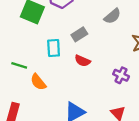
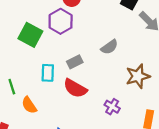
red semicircle: (82, 61) -> (75, 88), size x1.5
green line: (19, 65) -> (12, 87), turned 49

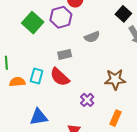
gray semicircle: (109, 47) -> (92, 37), moved
cyan rectangle: (48, 73) -> (37, 76), moved
orange semicircle: (29, 105) -> (17, 82), turned 105

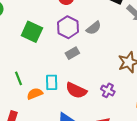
purple hexagon: (61, 17) -> (68, 27), moved
red semicircle: (60, 77) -> (76, 90), moved

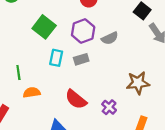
cyan rectangle: (52, 82) -> (56, 58), moved

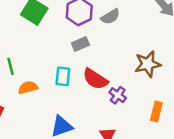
cyan rectangle: (56, 58) -> (63, 76), moved
red semicircle: (76, 99) -> (95, 79), moved

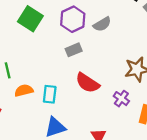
cyan rectangle: (63, 76) -> (50, 94), moved
purple cross: (118, 95) -> (121, 99), moved

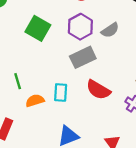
gray rectangle: (74, 50) -> (83, 57), size x1.5
cyan rectangle: (50, 94) -> (61, 92), moved

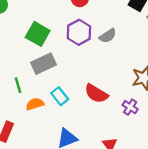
gray rectangle: (83, 57) -> (43, 64), moved
cyan rectangle: (61, 92) -> (60, 96), turned -42

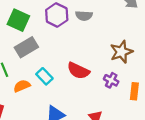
gray semicircle: (108, 36) -> (84, 16), turned 42

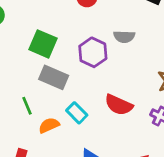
purple hexagon: (57, 15) -> (93, 52), moved
gray rectangle: (26, 47) -> (54, 77), turned 55

